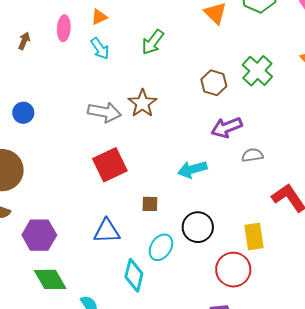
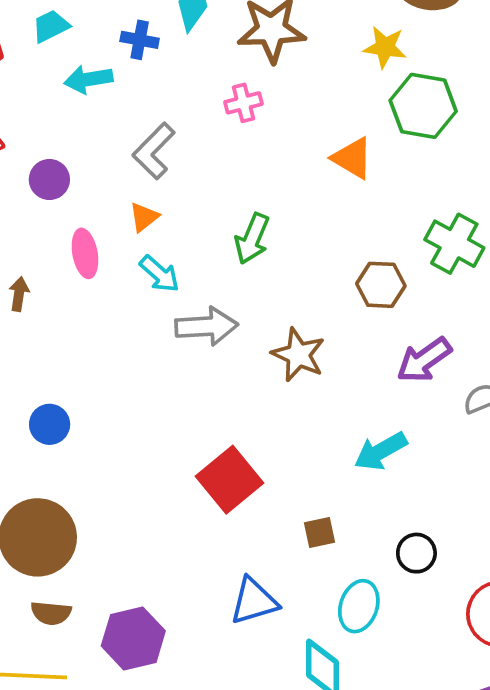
brown star: (142, 103) -> (298, 355), moved
gray arrow: (104, 112) -> (206, 326), moved
black circle: (198, 227) -> (416, 553), size x0.7

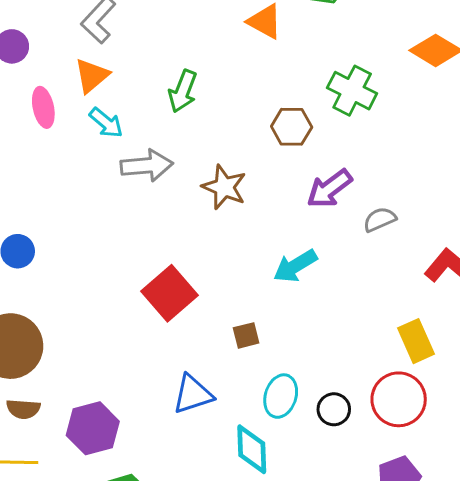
orange triangle: (144, 217) -> (92, 76), size x1.4
black circle: (416, 553) -> (334, 409), moved

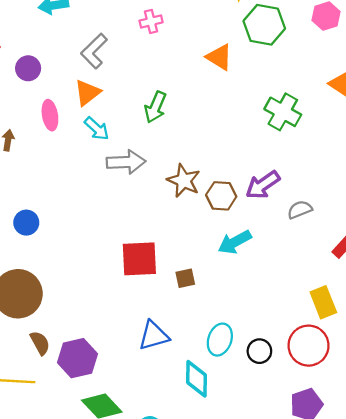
brown hexagon: (292, 127) -> (221, 196), moved
red square: (169, 293) -> (139, 259), turned 36
brown square: (246, 335) -> (185, 278), moved
brown semicircle: (23, 409) -> (40, 343), moved, turned -125

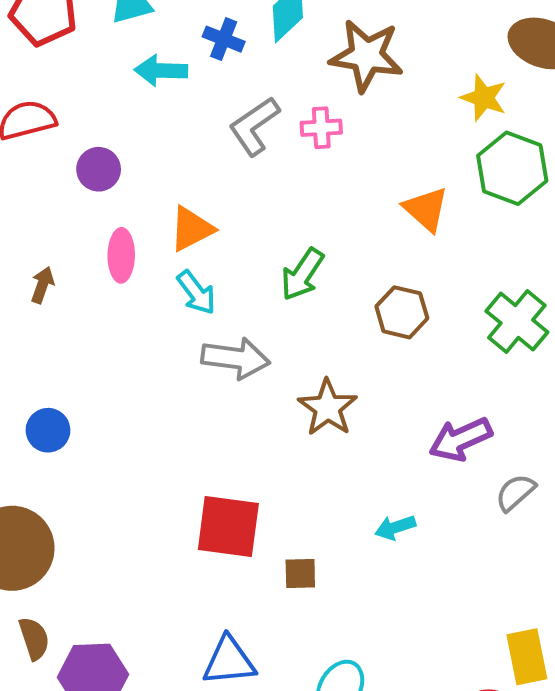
gray L-shape: (94, 51) -> (254, 126), moved
brown hexagon: (221, 196) -> (402, 312), moved
gray semicircle: (300, 210) -> (515, 492), turned -30
cyan arrow: (235, 242) -> (395, 527), size x0.7

